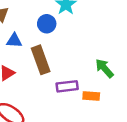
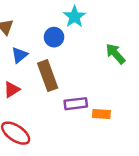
blue triangle: (14, 41) -> (19, 55), turned -42
green arrow: (104, 68) -> (115, 54), moved

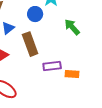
green arrow: (115, 54) -> (72, 27), moved

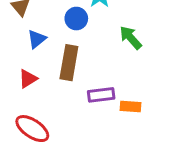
brown rectangle: (30, 44) -> (69, 63), turned 30

